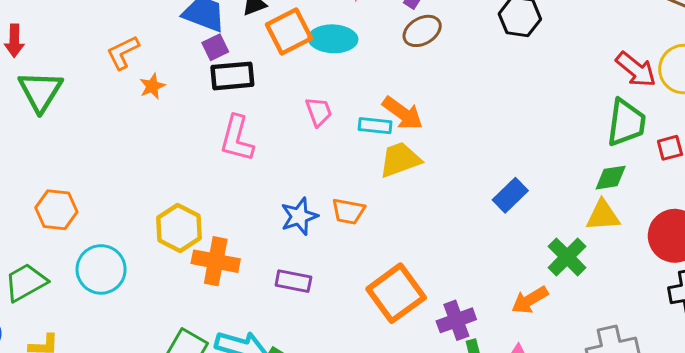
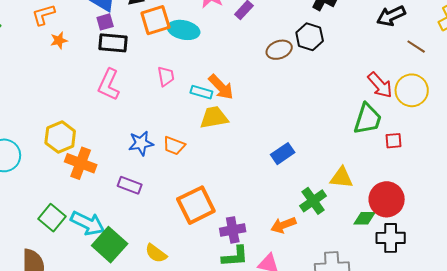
brown ellipse: (422, 31) -> (279, 50), moved
green diamond: (611, 178) -> (365, 218), moved

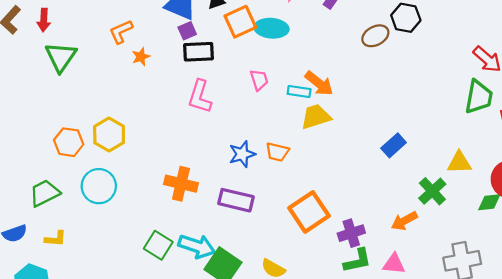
yellow hexagon: (60, 137) -> (109, 135), moved
purple rectangle: (130, 185) -> (236, 200), size x1.4

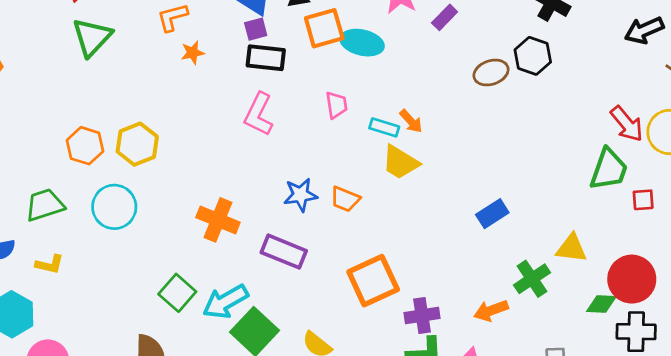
orange arrow: (319, 83) -> (411, 121), size x0.7
yellow trapezoid: (316, 117) -> (400, 162), turned -140
cyan arrow: (197, 246) -> (225, 302), turned 123

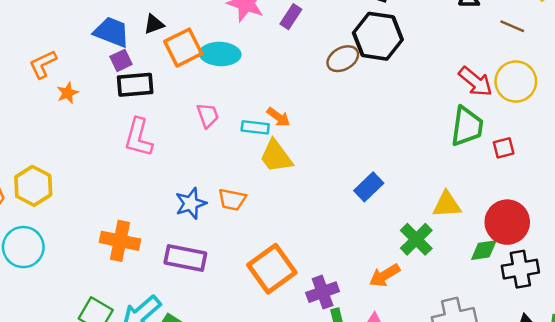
black hexagon: (533, 56) -> (378, 36), size x1.4
yellow trapezoid: (400, 162) -> (276, 156), turned 33

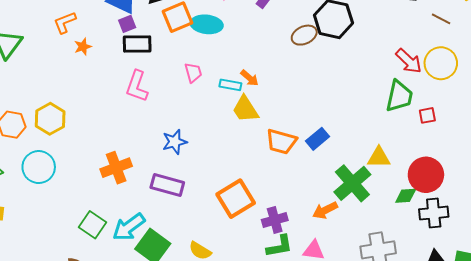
orange trapezoid: (232, 200) -> (281, 142), moved, size x1.4
green cross: (416, 239) -> (352, 183), size x1.4
orange cross: (120, 241) -> (116, 168), turned -36

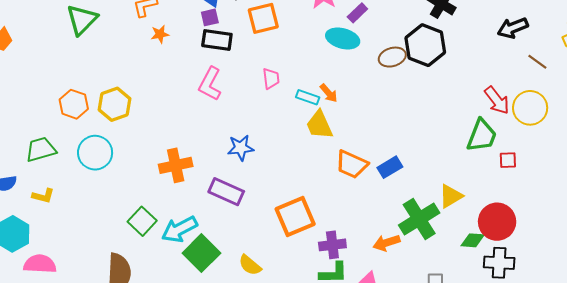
cyan ellipse: (207, 24) -> (343, 38), moved
yellow triangle: (379, 157) -> (451, 196), turned -40

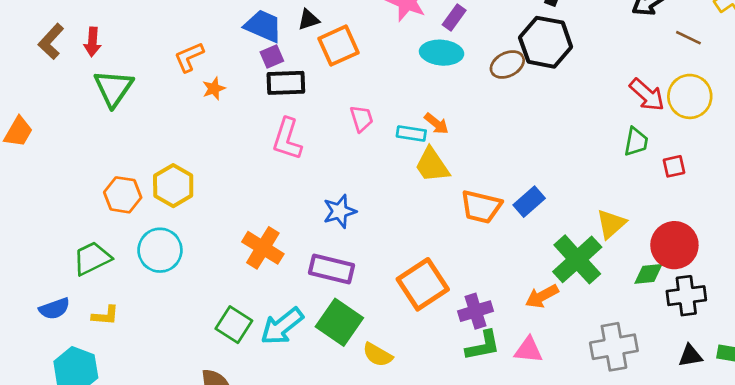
green trapezoid: (482, 136) -> (636, 142), size x0.7
orange cross: (176, 165) -> (263, 248), turned -36
green square: (201, 253) -> (339, 322), moved

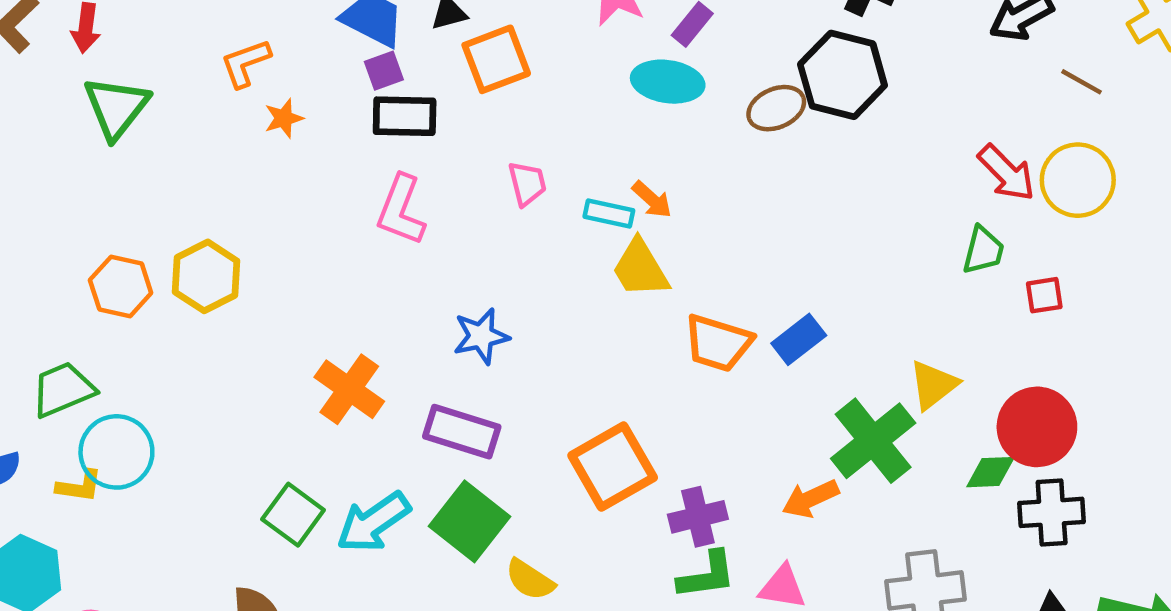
cyan circle: (160, 250) -> (116, 452), moved

